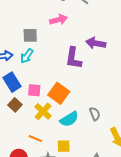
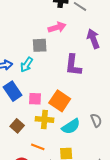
gray square: (30, 35) -> (40, 45), moved
purple arrow: (96, 43) -> (93, 39), moved, turned 60
brown square: (15, 105) -> (17, 126), moved
yellow cross: (43, 111) -> (44, 119), turned -36

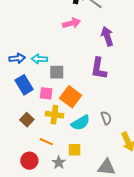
gray square: (40, 45) -> (57, 72), moved
cyan arrow: (27, 65) -> (39, 59), turned 56
purple L-shape: (73, 65) -> (99, 68), moved

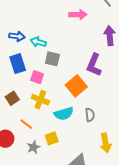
orange square: (71, 97) -> (76, 86), moved
yellow square: (74, 150) -> (52, 138), turned -32

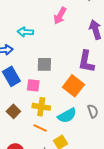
pink arrow: (78, 15) -> (60, 16), turned 132
cyan arrow: (38, 42) -> (25, 32), moved
orange line: (26, 124) -> (40, 128), moved

